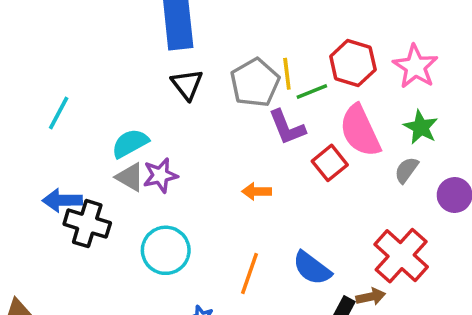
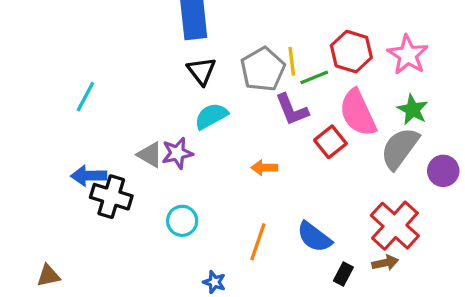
cyan semicircle: (130, 143) -> (211, 116), moved
gray semicircle: (406, 170) -> (400, 148), size x1.8
cyan circle: (166, 250) -> (182, 221), size x0.7
brown arrow: (371, 297) -> (385, 263), moved

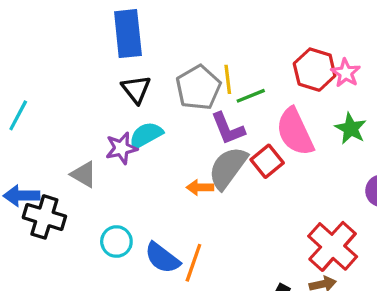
red hexagon: (351, 52) -> (315, 70), moved
pink star: (408, 55) -> (346, 73), size x0.7
gray semicircle: (400, 148) -> (228, 168), moved
purple star: (177, 153) -> (121, 148), moved
blue semicircle: (314, 237) -> (162, 258), moved

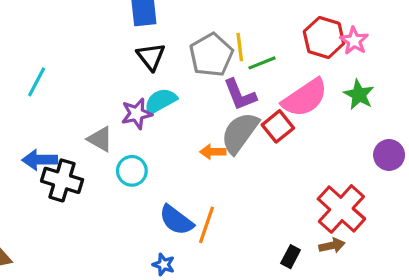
pink semicircle: (295, 132) -> (305, 98), turned -99
cyan circle: (116, 242) -> (132, 171), moved

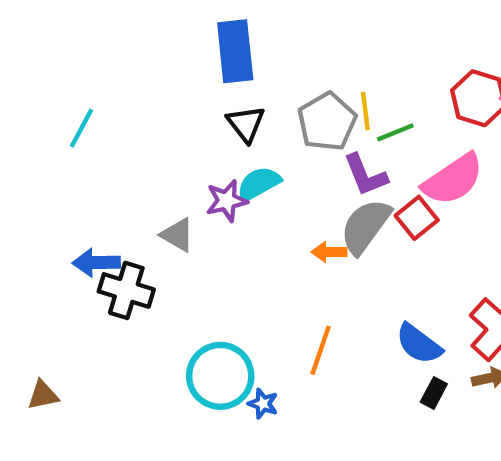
cyan line: (37, 82) -> (81, 128), moved
cyan circle: (132, 171) -> (220, 376), moved, size x1.6
blue semicircle: (176, 220) -> (419, 344), moved

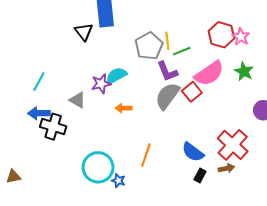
black triangle: (246, 124) -> (84, 32), moved
cyan line: (81, 128) -> (39, 82), moved
orange arrow: (329, 252) -> (124, 108), moved

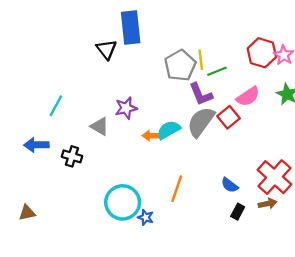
pink semicircle: (209, 73) -> (248, 97), size x0.7
cyan semicircle: (116, 76) -> (169, 130), moved
blue arrow: (39, 113) -> (36, 145), moved
black cross: (53, 127) -> (72, 156), size x0.7
blue semicircle: (193, 152) -> (230, 185), size x0.7

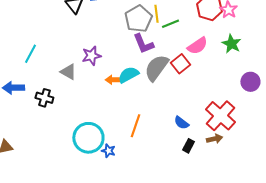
purple L-shape: (201, 94) -> (143, 44), moved

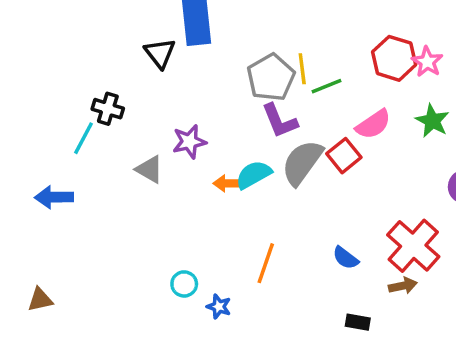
black cross: (44, 98) -> (108, 109), moved
cyan circle: (88, 138) -> (184, 284), size x0.5
black rectangle: (188, 146) -> (358, 322), moved, turned 72

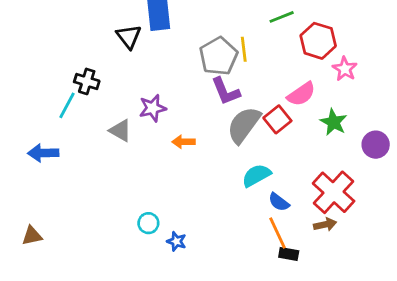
pink star: (427, 62) -> (345, 69), moved
green line: (326, 86) -> (282, 17), moved
green star: (432, 121) -> (334, 122), moved
cyan semicircle: (254, 175) -> (256, 175), moved
orange line: (266, 263) -> (277, 233), moved, turned -44

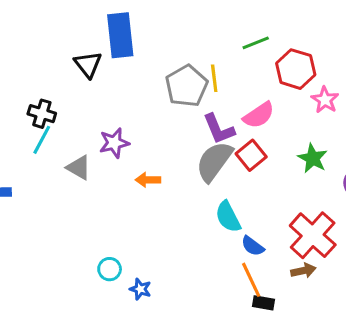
purple L-shape: (226, 91) -> (219, 129), moved
pink semicircle: (301, 94) -> (259, 115), moved
cyan line: (67, 105) -> (42, 140), moved
cyan semicircle: (256, 175) -> (228, 217), turned -88

